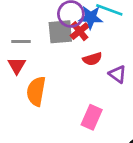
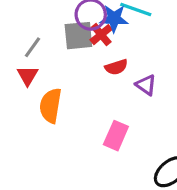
gray line: (21, 42) -> (33, 47), turned -54

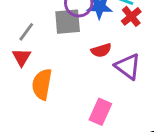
red cross: (101, 35) -> (131, 16), moved
purple triangle: (146, 85) -> (128, 66), size x1.4

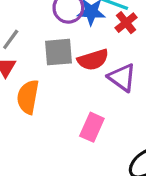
gray square: (68, 22) -> (59, 52), moved
red semicircle: (101, 50) -> (93, 60), size x1.4

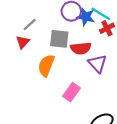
orange semicircle: (28, 97) -> (46, 65), moved

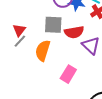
gray line: (30, 25) -> (20, 41), moved

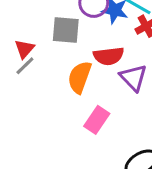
gray square: (53, 25) -> (66, 30), moved
orange semicircle: (43, 51) -> (80, 77), moved

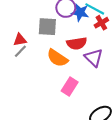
red triangle: (24, 49) -> (20, 40), turned 40
orange semicircle: (80, 77) -> (57, 58), turned -75

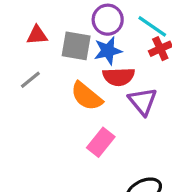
blue star: (80, 12) -> (108, 51), moved, turned -30
red triangle: (20, 40) -> (37, 35), moved

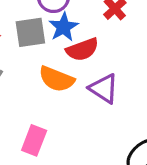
purple triangle: (143, 101) -> (104, 88), moved
pink rectangle: (101, 142) -> (34, 140), moved

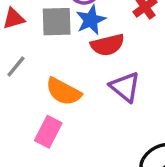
orange semicircle: (57, 79) -> (63, 92), moved

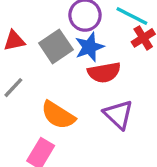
gray square: (57, 22) -> (56, 46), turned -36

